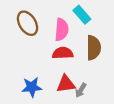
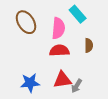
brown semicircle: (94, 48) -> (89, 45), size x0.6

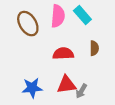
pink semicircle: (58, 28) -> (58, 16), moved

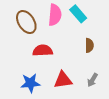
red semicircle: (63, 54) -> (43, 50), moved
gray arrow: (81, 91) -> (92, 80), moved

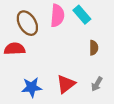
red semicircle: (43, 50) -> (15, 49), moved
red triangle: (63, 80) -> (66, 84), turned -30

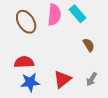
brown semicircle: (94, 48) -> (89, 45), turned -32
red semicircle: (15, 49) -> (24, 62), moved

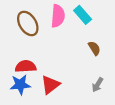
red triangle: (62, 79) -> (50, 85), moved
blue star: (30, 82) -> (20, 85), moved

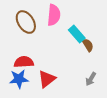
cyan rectangle: (83, 15) -> (77, 34), moved

